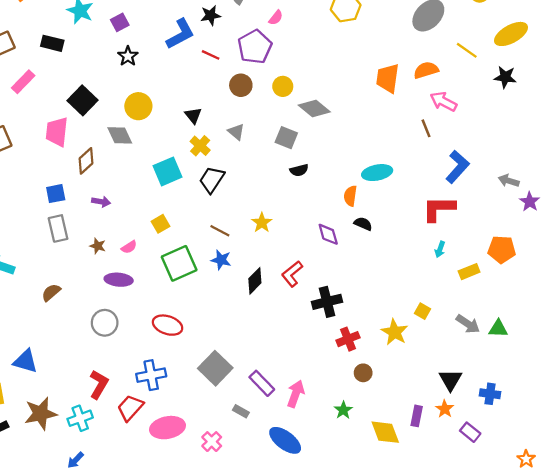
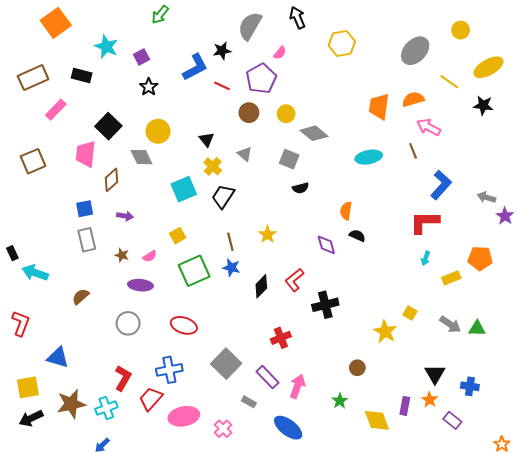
cyan ellipse: (377, 173) -> (369, 157), moved
brown line: (220, 231) -> (230, 242), turned 48
red cross: (348, 339) -> (281, 338), moved

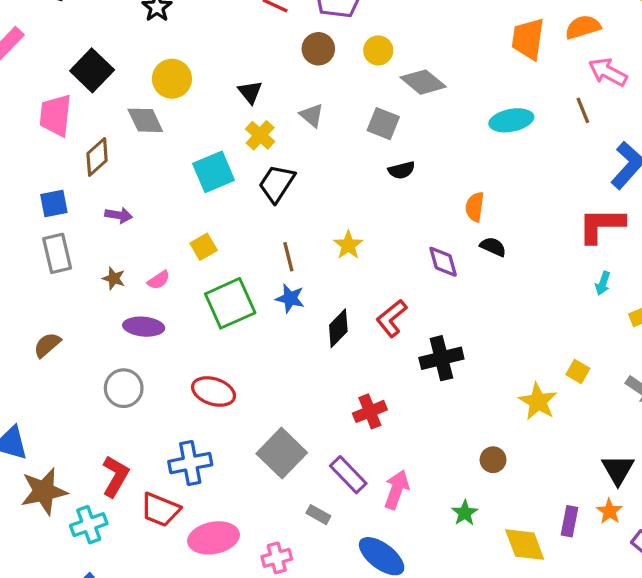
red trapezoid: (151, 399) -> (160, 510), turned -110
brown star: (71, 404) -> (44, 491), moved
pink cross: (223, 429) -> (277, 558), turned 30

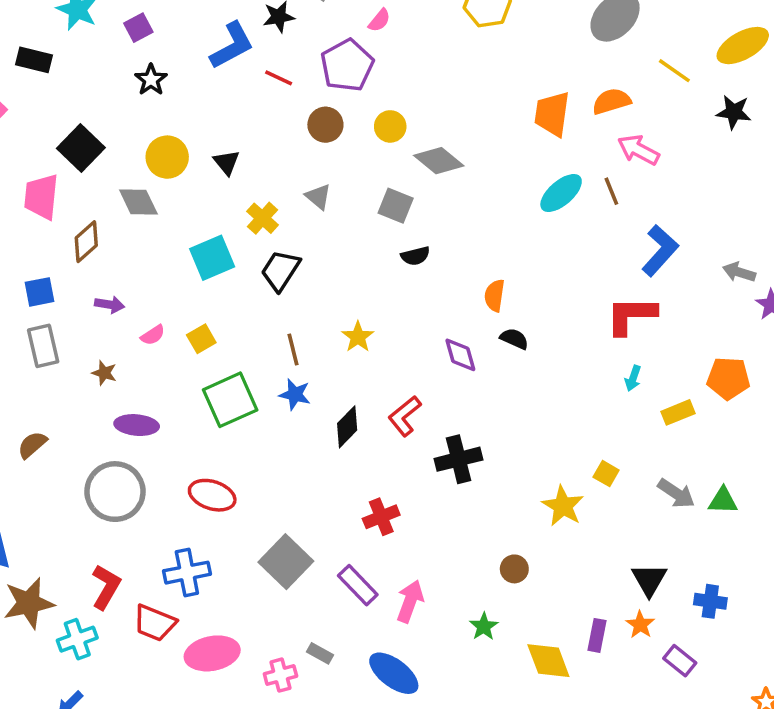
black triangle: (250, 92) -> (227, 162), moved
cyan ellipse: (511, 120) -> (561, 193), moved, turned -30
pink semicircle: (159, 280) -> (153, 335), moved
gray circle: (124, 388) -> (115, 492), size x1.4
gray rectangle: (318, 515) -> (320, 653), moved

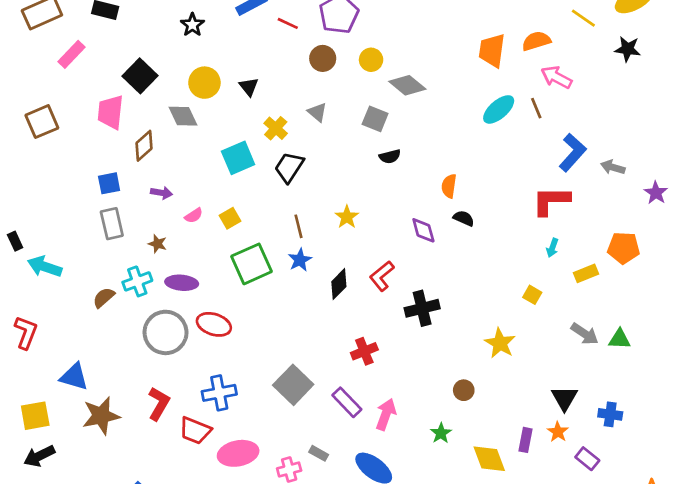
gray arrow: (739, 272) -> (613, 167), moved
blue star: (295, 394) -> (300, 260), turned 30
yellow square: (606, 474) -> (532, 295), moved
red ellipse: (212, 495) -> (214, 324), moved
cyan cross: (77, 639) -> (137, 281), moved

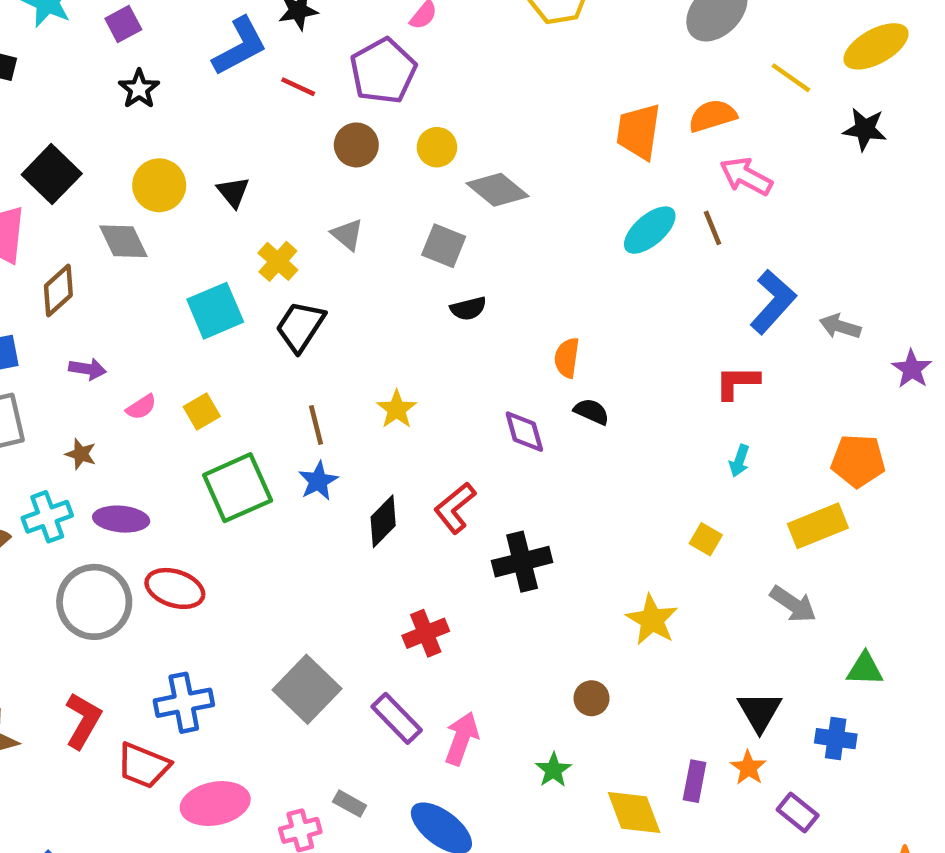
red L-shape: (551, 201) -> (737, 382), size x0.7
yellow rectangle: (586, 273) -> (818, 526), moved, size x1.4
green triangle: (620, 339) -> (865, 669), moved

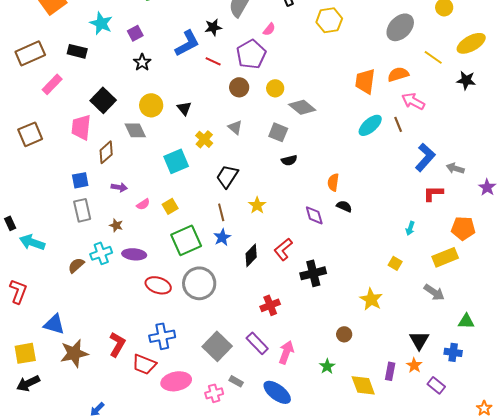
black trapezoid: (300, 326) -> (227, 176), moved
red L-shape: (737, 382) -> (433, 193), moved
gray circle: (94, 602) -> (199, 283), moved
gray square: (307, 689) -> (217, 346), moved

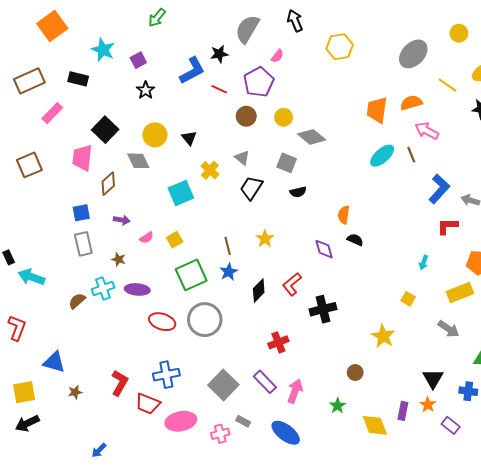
black trapezoid: (227, 176) -> (251, 188), moved
brown star: (74, 353) -> (75, 392), size x0.5

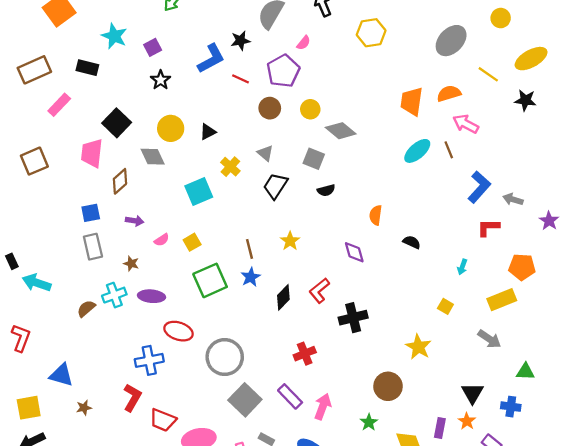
black triangle: (189, 138) -> (208, 132), turned 42
black semicircle: (355, 240) -> (412, 242), moved
gray circle: (205, 320) -> (225, 357), moved
brown circle: (355, 372) -> (388, 386), size x1.6
blue cross: (166, 375) -> (149, 360), moved

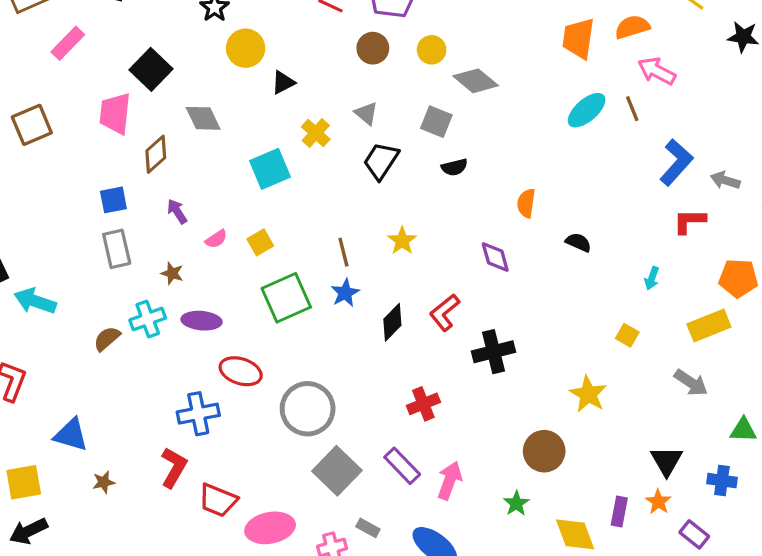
yellow circle: (171, 128) -> (246, 48), moved
purple arrow: (135, 221) -> (177, 211), turned -132

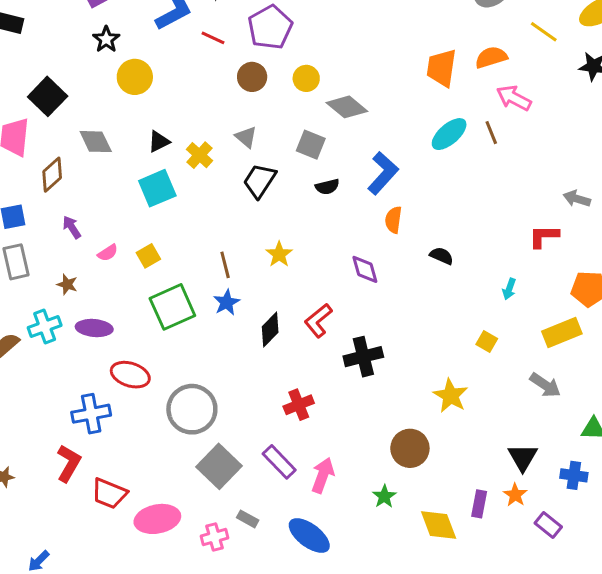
black triangle: (283, 82) -> (159, 142), moved
blue L-shape: (676, 162) -> (383, 173), moved

